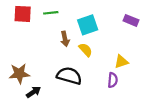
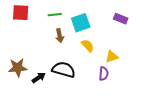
green line: (51, 13) -> (55, 15), moved
yellow semicircle: (86, 50) -> (88, 46), moved
black arrow: (33, 92) -> (39, 78), moved

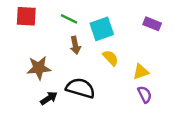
green line: (55, 15) -> (69, 19), turned 32
brown star: (18, 68) -> (39, 68), moved
purple semicircle: (104, 74) -> (145, 94), moved, turned -32

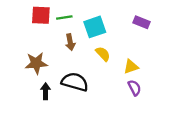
red square: (26, 16) -> (41, 15), moved
green line: (69, 19) -> (64, 18), turned -35
black arrow: (49, 98) -> (46, 91), turned -56

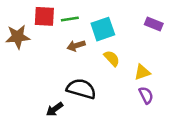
brown arrow: (70, 42) -> (76, 46), turned 84
brown star: (36, 63) -> (18, 37), moved
black arrow: (46, 91) -> (55, 109), moved, turned -126

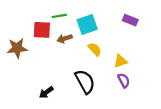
red square: (44, 16) -> (42, 30), moved
brown star: (18, 37) -> (17, 48), moved
black semicircle: (81, 89) -> (85, 82), moved, turned 45

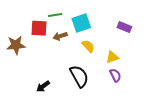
purple rectangle: (130, 20) -> (124, 27), moved

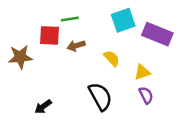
cyan square: (81, 23) -> (123, 20), moved
purple rectangle: (124, 27) -> (157, 34), size x1.6
black arrow: (43, 86) -> (43, 107), moved

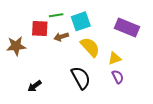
cyan square: (123, 20) -> (81, 21), moved
yellow semicircle: (112, 58) -> (90, 47), size x1.5

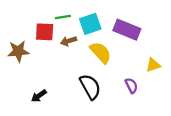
purple rectangle: (127, 27) -> (127, 30), moved
yellow triangle: (115, 58) -> (153, 65), moved

